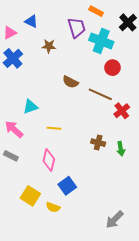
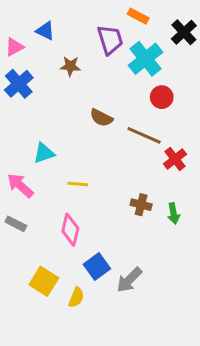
cyan cross: (101, 41) -> (146, 59), turned 30
yellow semicircle: (53, 207) -> (76, 297), turned -88
gray arrow: (115, 220) -> (129, 280), moved

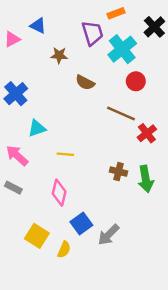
orange rectangle: (138, 16) -> (116, 13), turned -49
blue cross: (19, 84) -> (16, 94), moved
brown semicircle: (101, 118) -> (85, 83), moved
green arrow: (173, 213) -> (146, 179), size x1.5

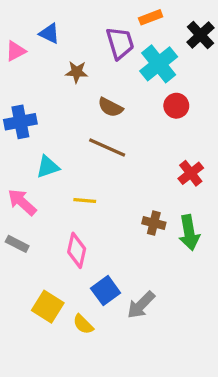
blue cross: (16, 94) -> (20, 122), turned 30
brown line: (121, 113) -> (107, 147), moved
yellow semicircle: (64, 249) -> (83, 324), turned 112

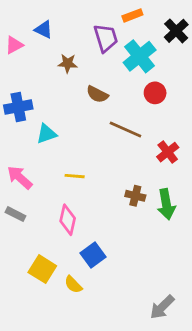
brown line: (107, 147) -> (125, 130), moved
cyan triangle: (48, 167) -> (47, 134), moved
gray arrow: (141, 305) -> (162, 307), moved

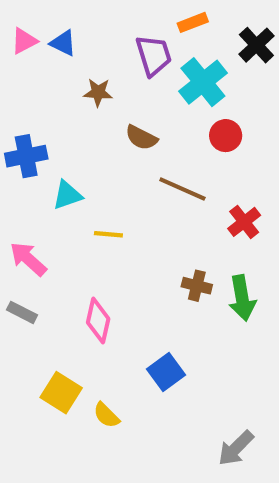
pink triangle: (14, 45) -> (24, 41), moved
yellow line: (75, 176) -> (108, 234), moved
blue square: (93, 255) -> (166, 372), moved

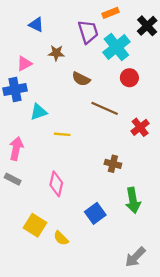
pink triangle: (24, 41) -> (24, 64), moved
pink arrow: (28, 259) -> (16, 149), turned 60
green arrow: (242, 298) -> (133, 200), moved

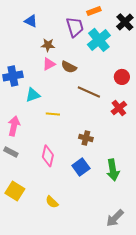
pink triangle: (24, 64) -> (49, 64), moved
red circle: (129, 78) -> (122, 77), moved
brown cross: (113, 164) -> (86, 138), moved
blue square: (95, 213) -> (81, 167), moved
yellow square: (35, 225) -> (15, 191), moved

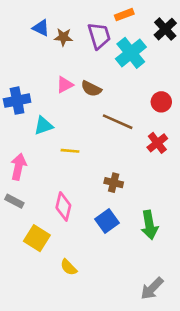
brown star: (48, 45) -> (63, 37), moved
yellow square: (15, 191) -> (37, 238), moved

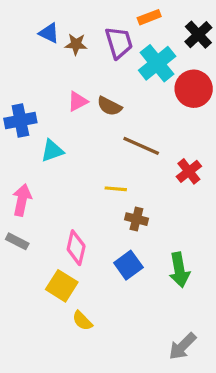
red circle: (161, 102) -> (194, 89), moved, size x1.5
yellow line: (70, 151) -> (116, 189), moved
yellow square: (37, 238) -> (62, 286), moved

